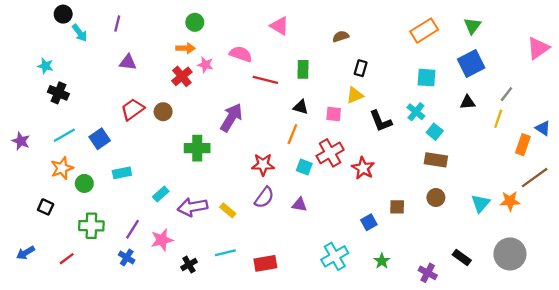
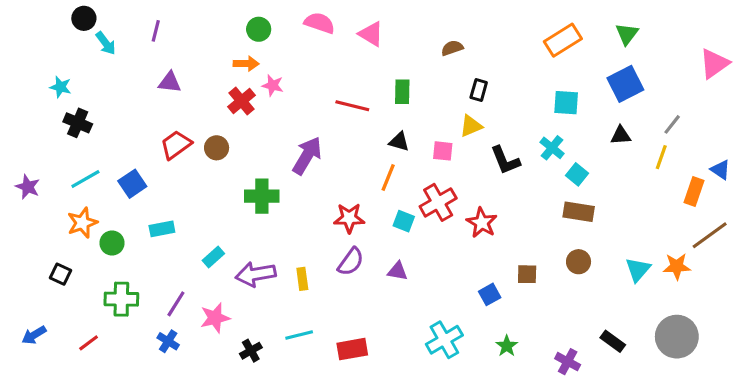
pink semicircle: (241, 54) -> (320, 23), moved
yellow rectangle: (228, 210) -> (302, 279), turned 42

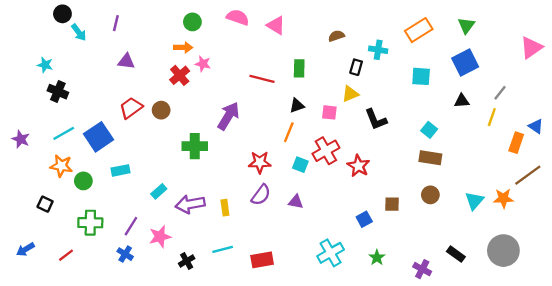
black triangle: (399, 142) -> (297, 105), turned -35
cyan cross: (552, 148) -> (378, 50), moved, turned -30
blue square: (132, 184) -> (98, 137), size x1.4
orange star: (82, 223) -> (61, 166), turned 30

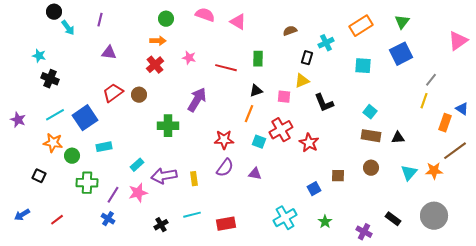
cyan cross: (378, 50) -> (326, 43), turned -35
pink star: (203, 64) -> (189, 58), moved
black triangle: (462, 101) -> (398, 138), moved
green cross: (90, 223) -> (87, 183), moved
pink star: (160, 237) -> (138, 193), moved

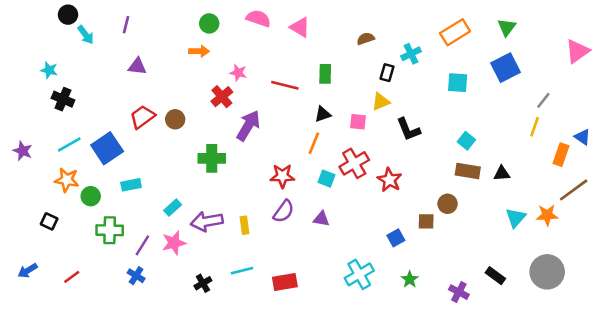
red cross: (155, 65) -> (222, 97), moved
brown circle: (371, 168) -> (448, 204), moved

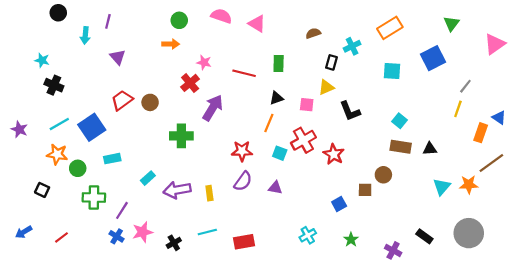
green triangle: (507, 27) -> (451, 24), moved
cyan arrow: (86, 35) -> (85, 35), moved, turned 42
purple triangle: (137, 66) -> (118, 57), turned 42
pink star: (174, 243) -> (142, 232), moved
cyan cross: (359, 274) -> (308, 235), size x0.7

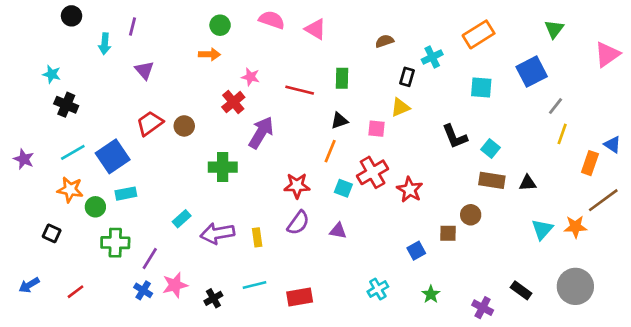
gray line: (465, 86) -> (556, 106), moved
black L-shape: (350, 111) -> (455, 137), moved
cyan rectangle: (112, 159) -> (126, 194), moved

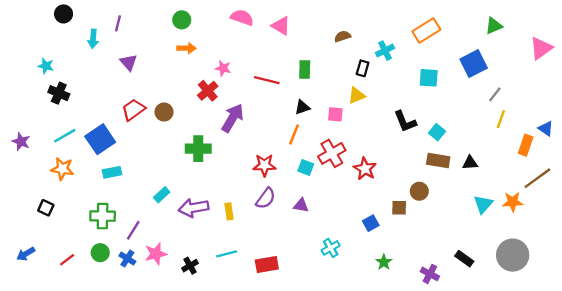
green circle: (220, 25) -> (182, 20), moved
green triangle: (554, 29) -> (494, 26), turned 30
green circle: (95, 207) -> (100, 253), moved
cyan cross: (378, 289) -> (331, 248), moved

